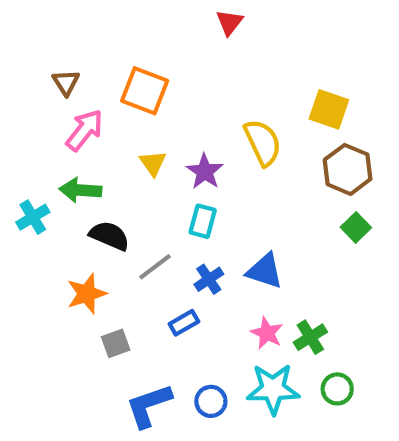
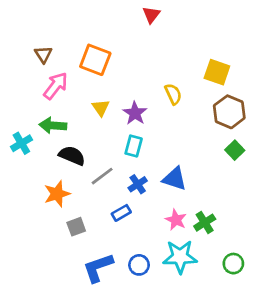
yellow semicircle: (263, 143) -> (173, 94), size x0.7
green circle: (337, 389) -> (233, 264), moved

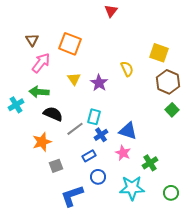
cyan rectangle: (134, 146) -> (94, 117), moved
pink star: (176, 220) -> (123, 153), moved
blue circle: (139, 265) -> (98, 177), moved

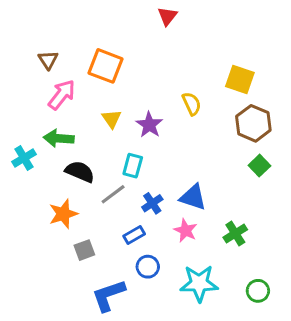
cyan rectangle: (94, 117) -> (133, 166), moved
green cross: (150, 163) -> (235, 233), moved

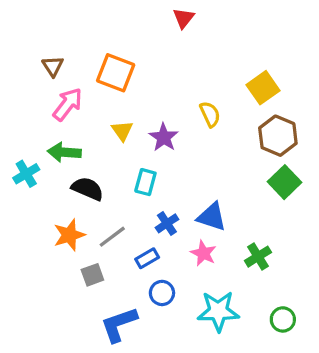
yellow square: (240, 80) -> (263, 88), turned 36
green square: (259, 166) -> (285, 182), size x1.4
gray line: (113, 194) -> (112, 237), moved

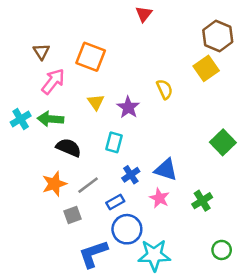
brown hexagon: (278, 136) -> (218, 36), moved
cyan cross: (26, 174) -> (21, 119), moved
blue circle: (162, 293) -> (127, 229), size x1.5
cyan star: (218, 311) -> (154, 255), moved

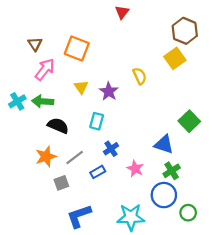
blue triangle: (166, 170) -> (164, 144), moved
blue circle: (127, 229) -> (164, 195), moved

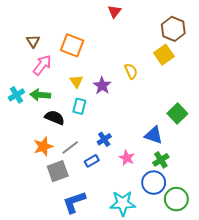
cyan rectangle: (97, 121) -> (79, 106), moved
gray square: (61, 183) -> (58, 171), size x1.5
green circle: (188, 213) -> (176, 199), size x1.5

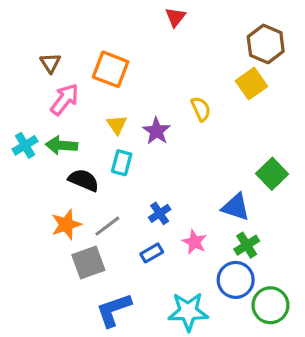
blue rectangle: (92, 161) -> (152, 253), moved

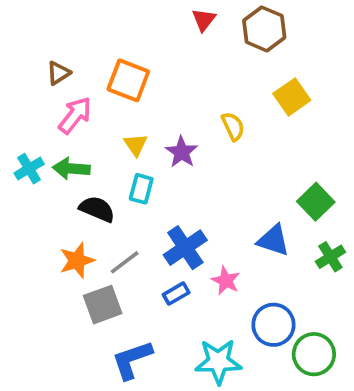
brown hexagon: (266, 44) -> (264, 29), moved
brown triangle: (50, 63) -> (58, 73), turned 30
blue cross: (160, 213) -> (185, 248), size x1.6
green cross: (247, 245) -> (330, 257), moved

